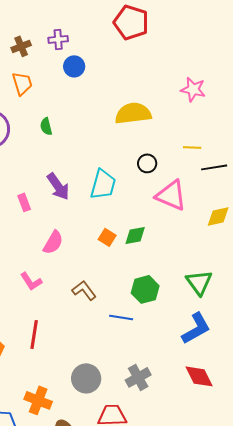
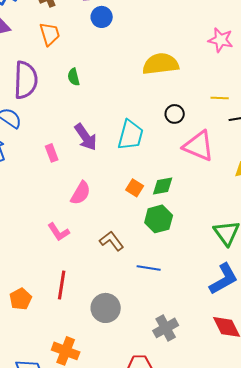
green hexagon: (145, 289) -> (159, 219), moved
gray circle: (86, 378) -> (106, 308), moved

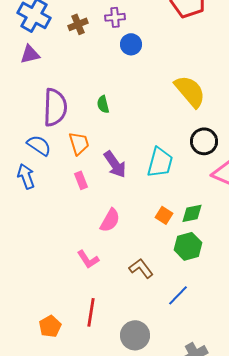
orange trapezoid: (50, 34) -> (79, 143), moved
yellow semicircle: (161, 64) -> (190, 91), turned 57
black circle: (175, 114) -> (204, 141), size x1.4
blue line: (149, 268) -> (178, 295), turned -55

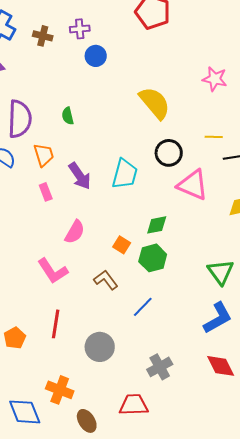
brown cross: (78, 24) -> (43, 36), turned 36
orange square: (164, 215) -> (122, 245), moved
pink L-shape: (88, 259) -> (53, 271), size x1.4

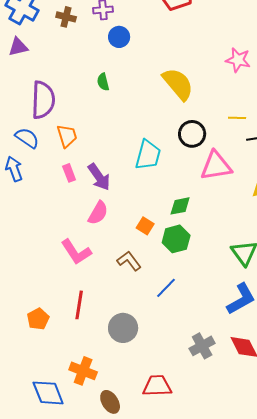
green semicircle: (68, 116) -> (103, 82), moved
purple arrow: (80, 176) -> (99, 177), moved
pink triangle: (193, 185) -> (216, 166), turned -32
gray cross: (160, 367) -> (202, 346), moved

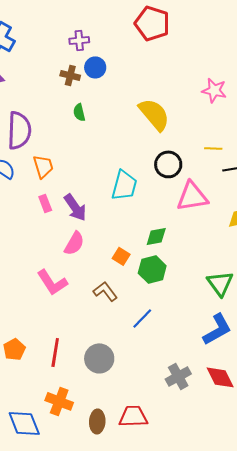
brown cross: (66, 17) -> (70, 75), moved
red line: (79, 305) -> (55, 352), moved
brown ellipse: (110, 402) -> (97, 421), moved, turned 35

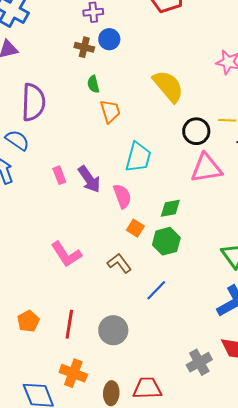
black circle: (168, 164) -> (196, 131), moved
orange trapezoid: (43, 166) -> (110, 111), moved
pink semicircle: (74, 243) -> (122, 196), moved, turned -50
gray cross: (178, 376) -> (199, 362), moved

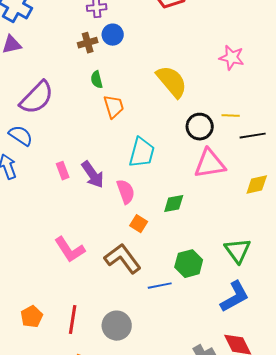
brown cross: (84, 47) -> (88, 43), turned -30
purple semicircle: (33, 102) -> (37, 98), turned 42
green hexagon: (166, 241) -> (189, 264), moved
brown L-shape: (119, 263) -> (123, 259), size x1.5
blue line: (156, 290) -> (160, 286), turned 35

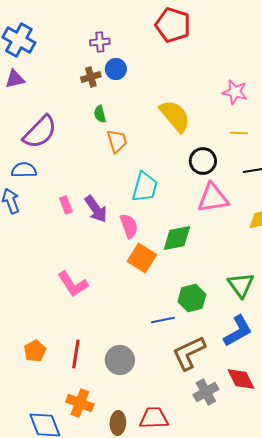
yellow line: (231, 116) -> (239, 133), moved
blue semicircle: (21, 136) -> (24, 170), turned -35
green diamond: (174, 204) -> (177, 238), size x1.4
orange square: (139, 224) -> (142, 258), size x1.6
brown L-shape: (123, 259) -> (189, 353), moved, turned -78

